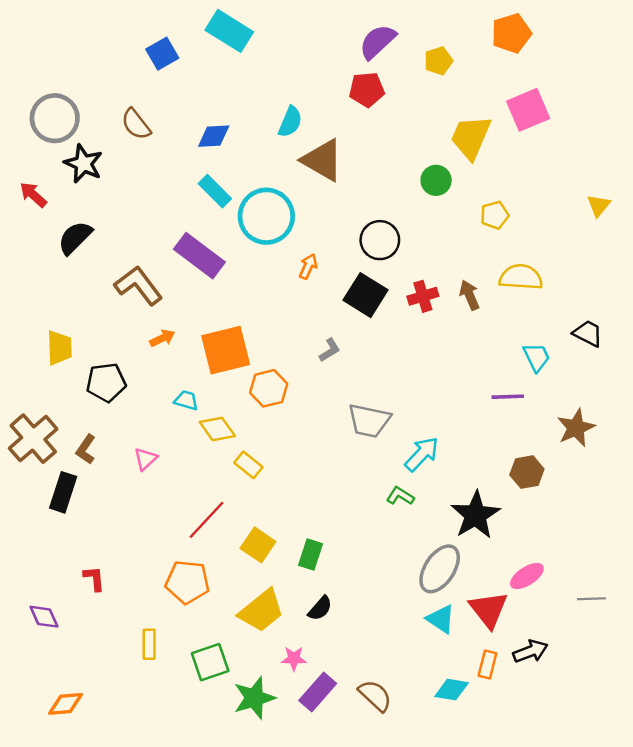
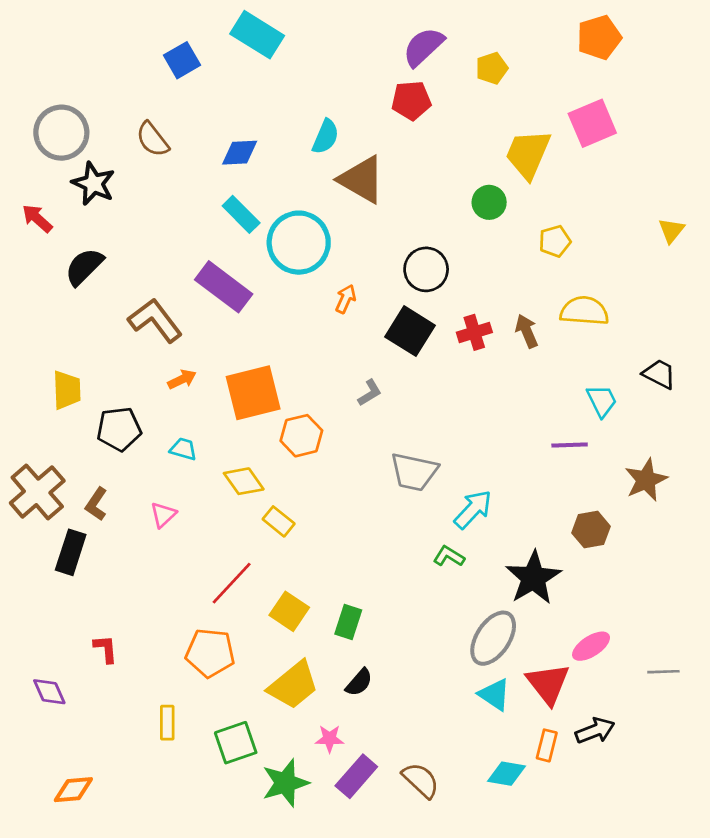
orange pentagon: (511, 33) -> (599, 37), moved
cyan trapezoid: (186, 400) -> (183, 449), moved

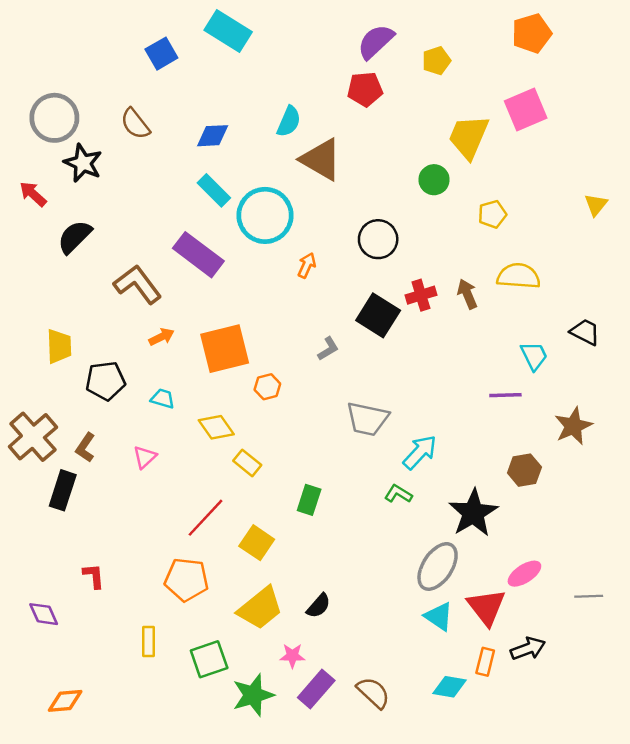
black square: (410, 331) -> (378, 315), moved
orange hexagon: (301, 436) -> (267, 387), size x0.7
green rectangle: (348, 622) -> (309, 500), moved

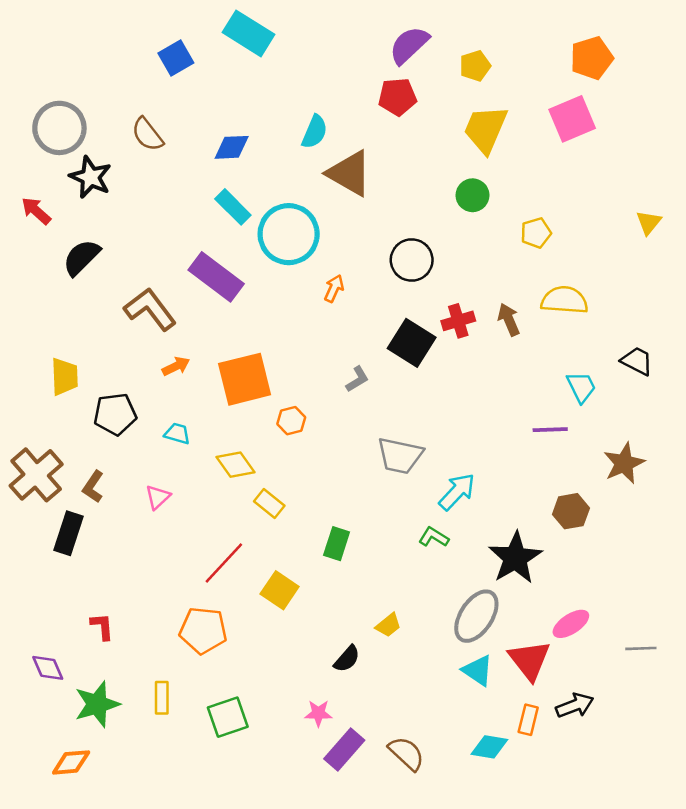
orange pentagon: (532, 33) -> (592, 58), moved
yellow trapezoid: (469, 137) -> (485, 129), moved
yellow trapezoid: (260, 608) -> (388, 625), moved, size x0.5
green star: (253, 695) -> (97, 704), moved

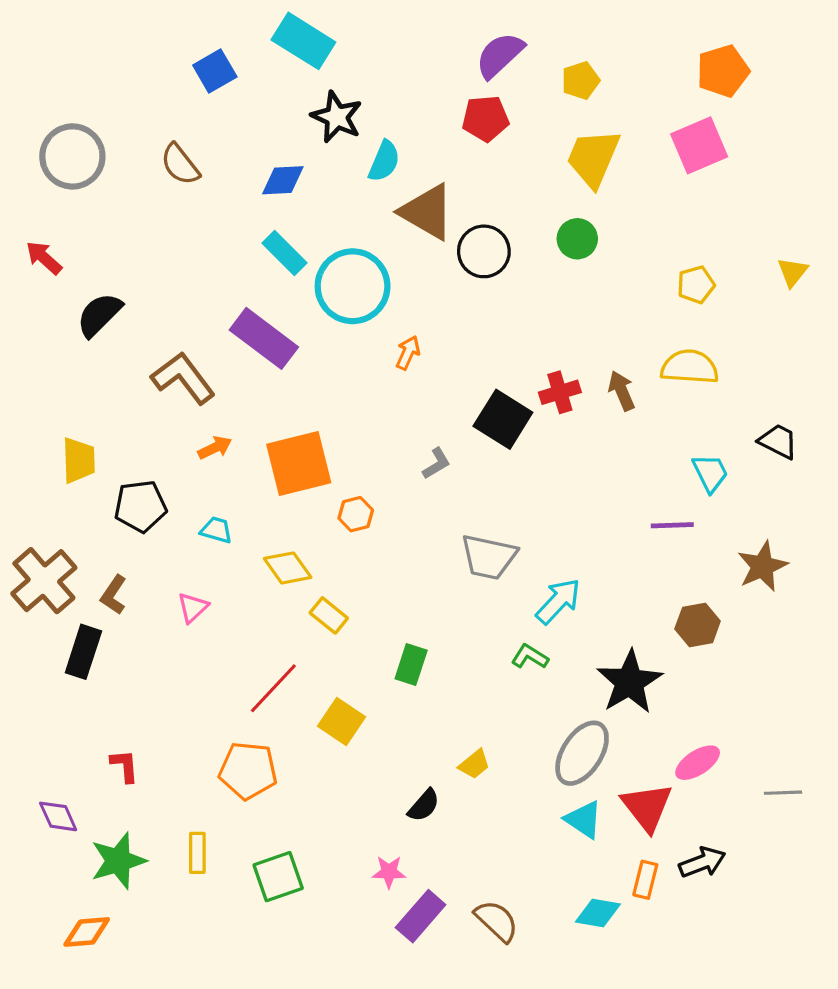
black star: (90, 177) -> (337, 117), moved
yellow pentagon: (536, 233) -> (696, 285), moved
black circle: (412, 260) -> (484, 251), moved

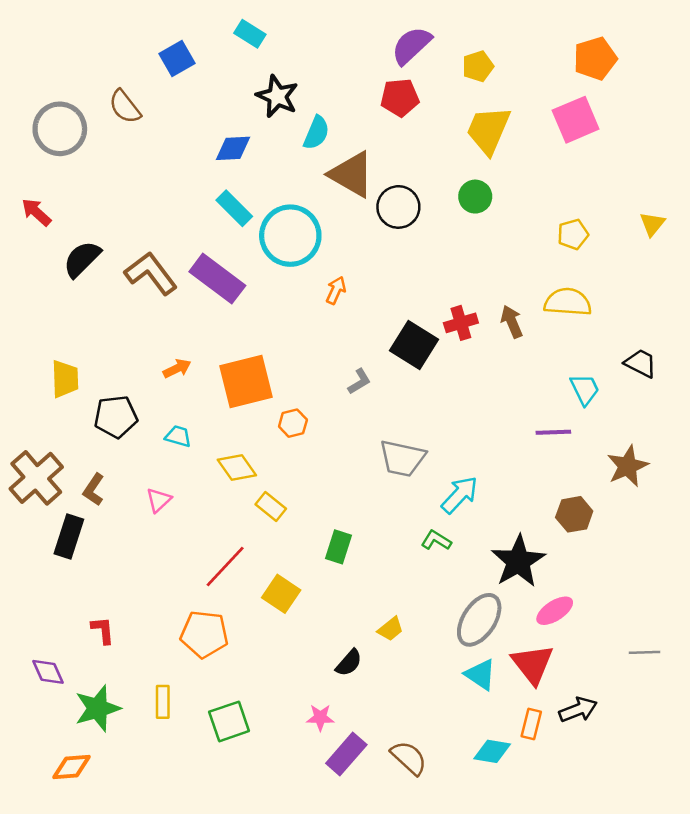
cyan rectangle: (303, 41) -> (250, 34), size x0.6
brown semicircle: (180, 164) -> (125, 107), moved
brown L-shape: (183, 378) -> (151, 273), moved
pink ellipse: (698, 763) -> (555, 611), moved

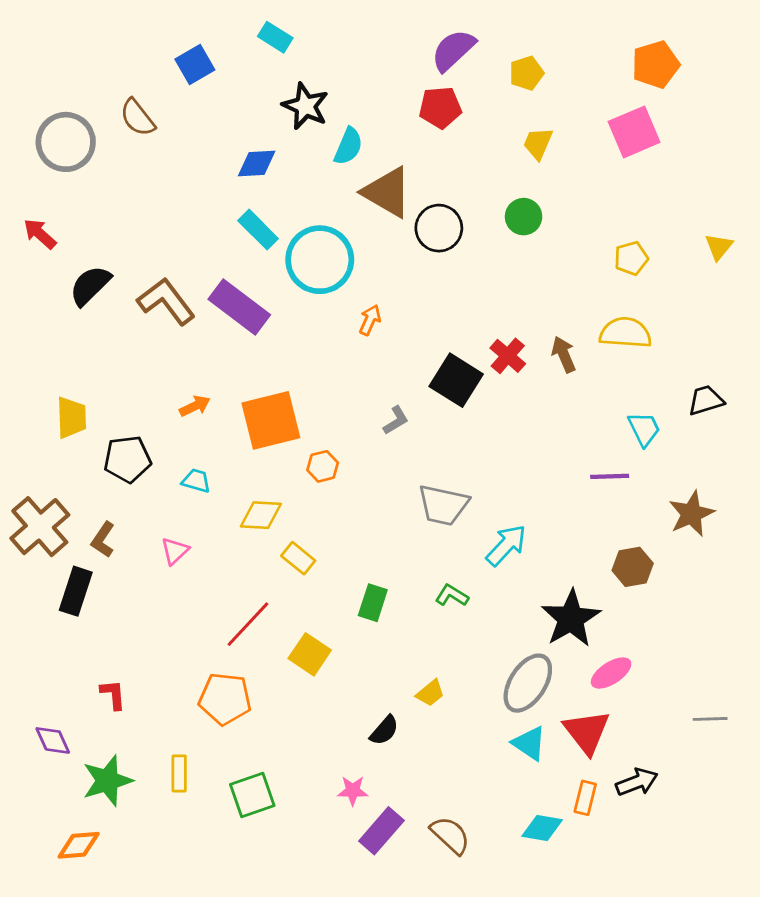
yellow trapezoid: (488, 130) -> (538, 143), size x0.6
red cross: (461, 323) -> (508, 356), turned -32
black trapezoid: (641, 363) -> (706, 400), turned -44
yellow diamond: (237, 467) -> (261, 515), turned -51
green L-shape: (436, 540) -> (452, 595), moved

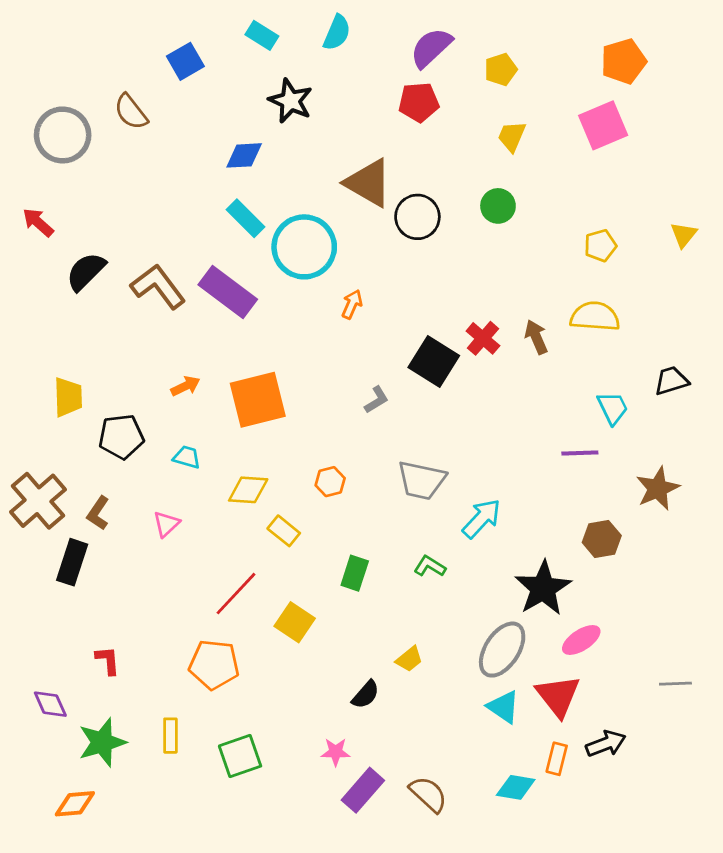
cyan semicircle: (348, 146) -> (337, 33), moved
orange hexagon: (323, 466) -> (330, 482), moved

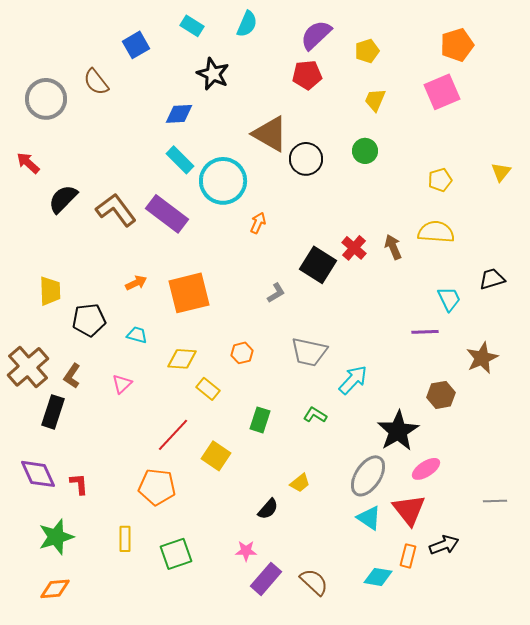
purple diamond: (50, 704) -> (38, 474), moved, size x1.4
green star: (102, 742) -> (56, 537), moved

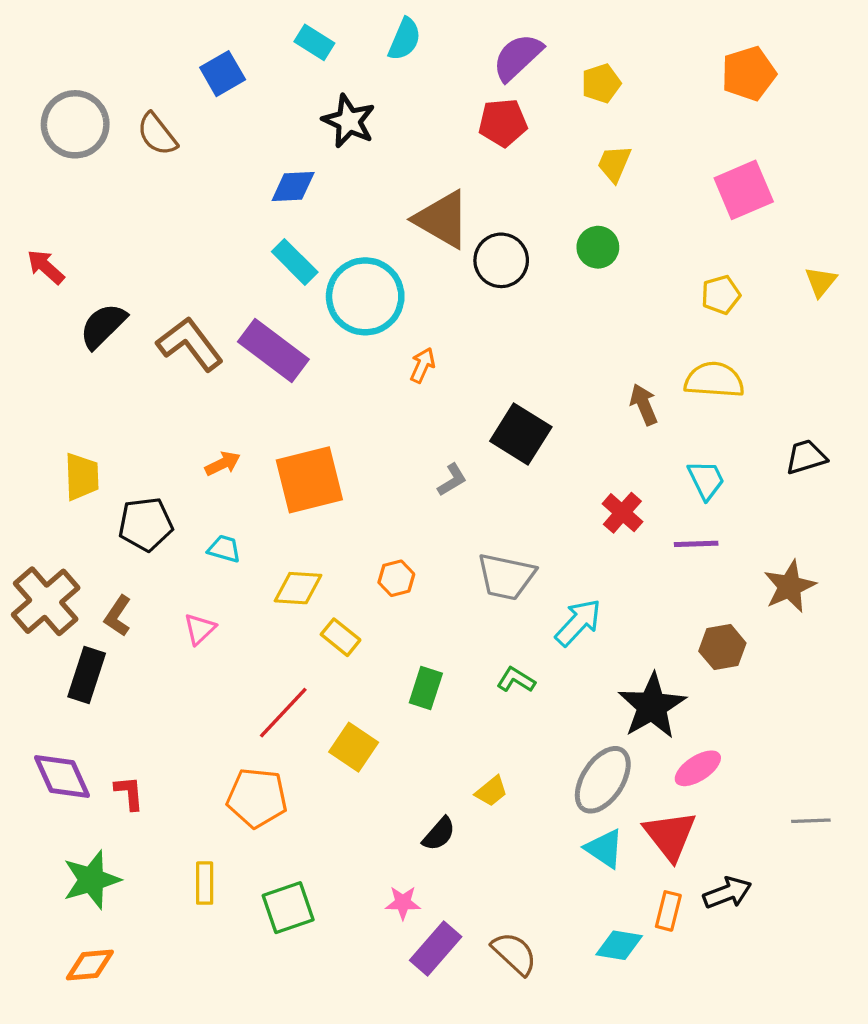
pink square: (442, 92) -> (744, 190), moved
gray circle: (46, 99) -> (75, 124), moved
red cross: (354, 248) -> (622, 513), moved
cyan trapezoid: (449, 299) -> (706, 480), moved

